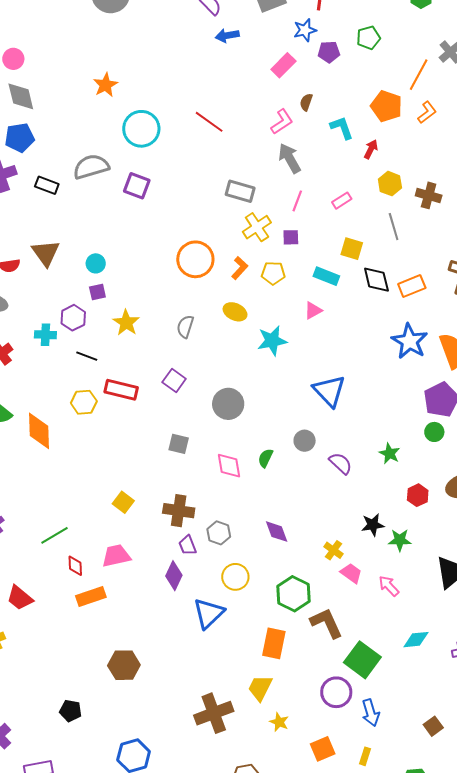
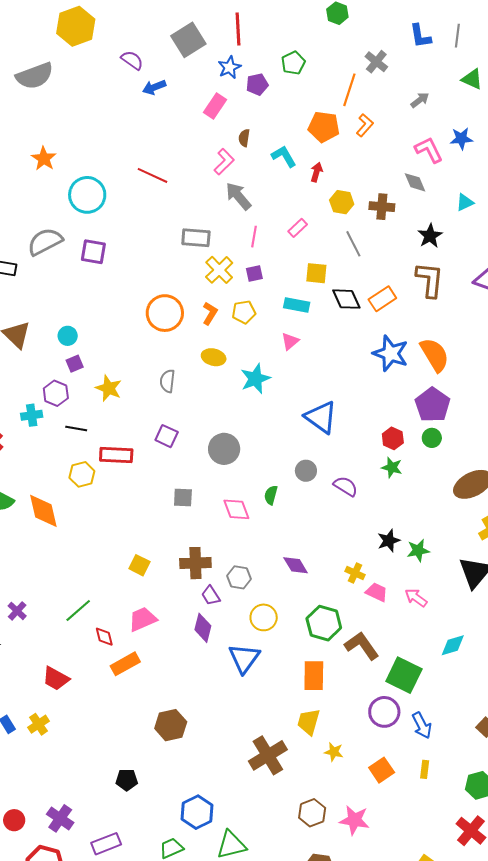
red hexagon: (418, 495) -> (393, 438), moved

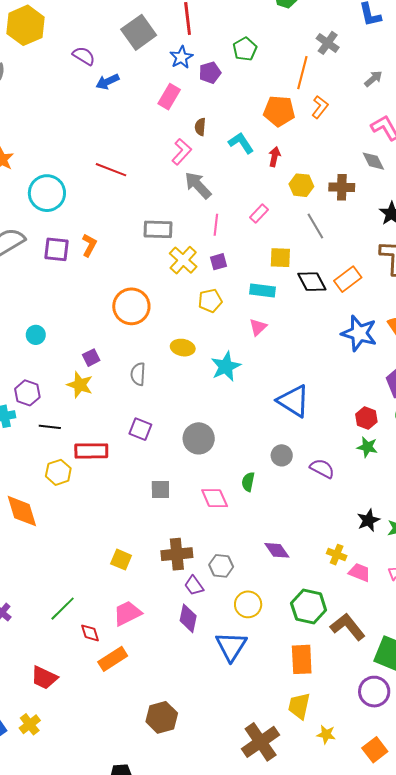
orange L-shape: (210, 313) -> (89, 245), moved
purple square: (75, 364) -> (91, 358), moved

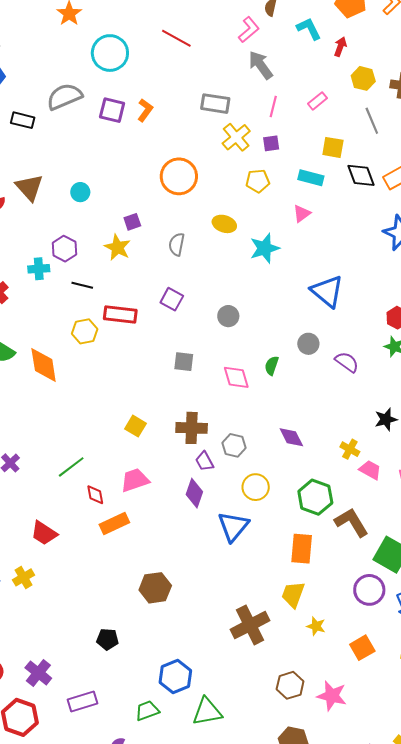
gray circle: (199, 438) -> (228, 316), size x0.7

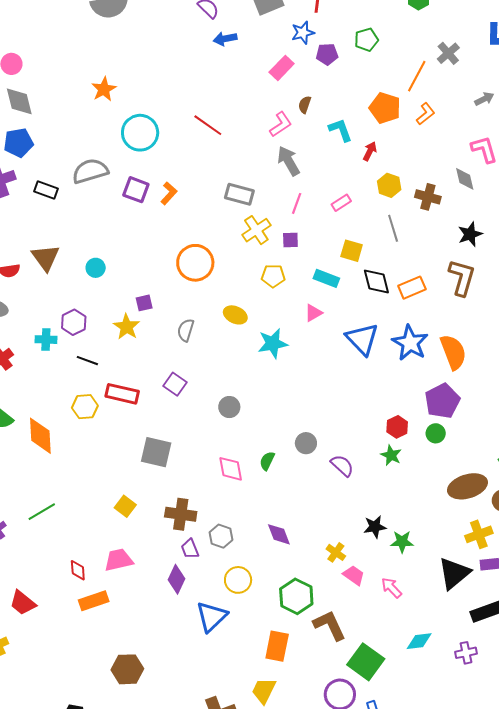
blue triangle: (327, 291) -> (362, 339), moved
gray square: (184, 362) -> (156, 452), moved, size x1.5
green line: (71, 467) -> (42, 512), moved

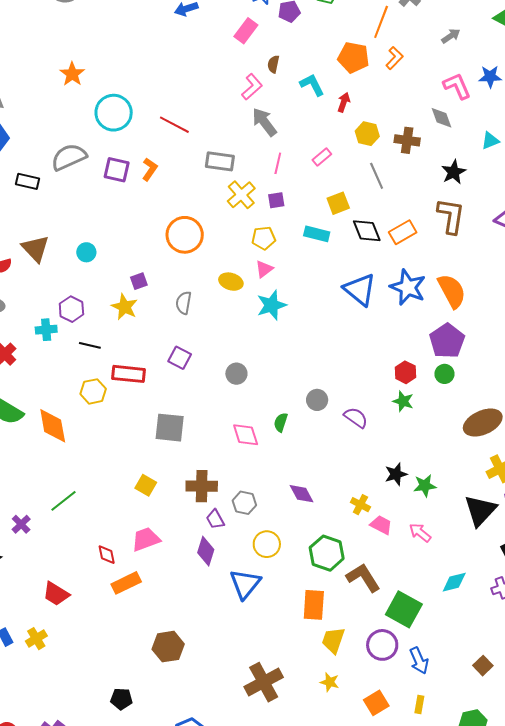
red line: (208, 125) -> (174, 125), moved
yellow square: (352, 251) -> (338, 203), turned -30
pink triangle: (313, 313) -> (264, 269), moved
yellow trapezoid: (264, 691) -> (333, 640), moved

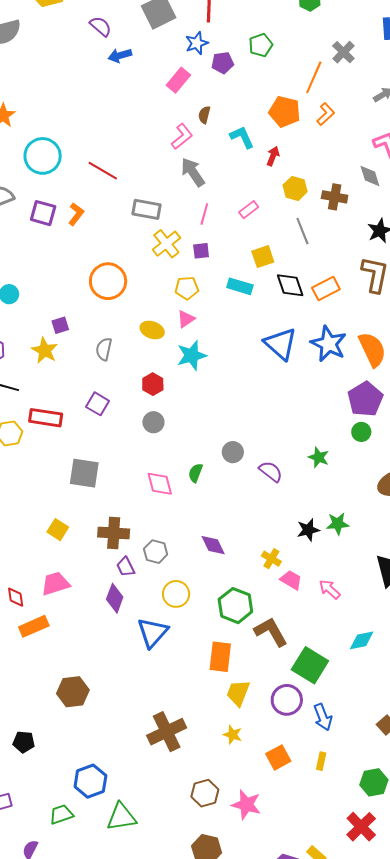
red hexagon: (406, 372) -> (153, 384), moved
green star: (425, 486) -> (338, 524), moved

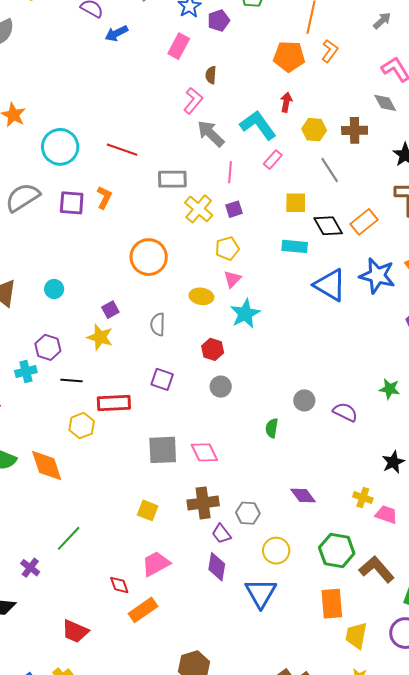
cyan L-shape: (242, 137) -> (258, 125), moved, size x1.4
yellow square: (263, 257) -> (296, 203), turned 30
cyan rectangle: (240, 286) -> (295, 246), moved
pink diamond: (160, 484) -> (204, 452), moved

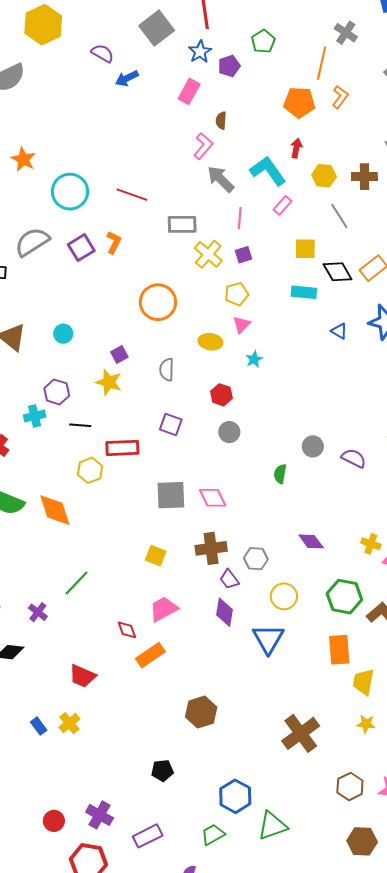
purple square: (72, 203) -> (81, 248), turned -36
blue triangle: (330, 285) -> (339, 331), size x0.5
cyan star: (245, 314) -> (254, 359), size x0.6

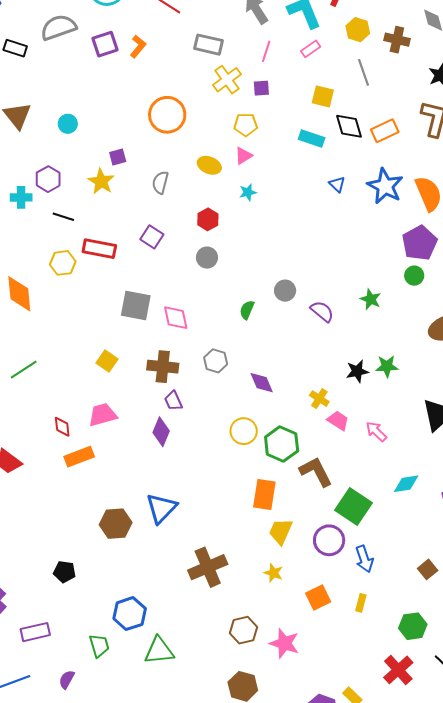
gray hexagon: (256, 559) -> (216, 361), moved
yellow circle: (284, 596) -> (244, 431), moved
blue triangle: (268, 639) -> (161, 508), moved
green trapezoid: (213, 835) -> (99, 646), turned 90

